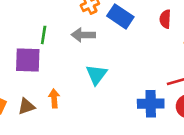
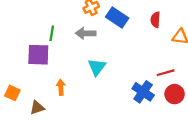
blue cross: (151, 104) -> (143, 92), turned 35
brown triangle: (26, 106) -> (37, 108), moved

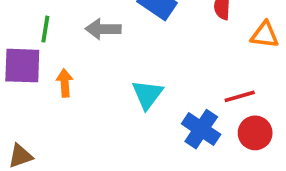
cyan triangle: (97, 67) -> (147, 94), moved
orange arrow: (61, 87) -> (65, 83), moved

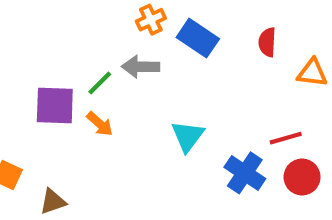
green line: (45, 29) -> (100, 83), moved, turned 36
orange arrow: (65, 83) -> (100, 124), turned 136

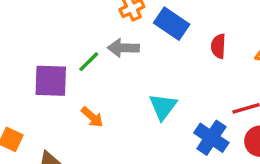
red semicircle: (267, 42) -> (218, 46), moved
orange arrow: (100, 124) -> (92, 117), moved

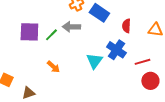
purple square: (51, 81) -> (29, 32), moved
blue cross: (211, 138) -> (116, 50), moved

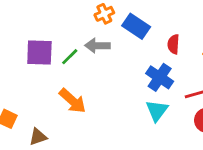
cyan triangle: (94, 61) -> (157, 111), moved
orange arrow: (53, 67) -> (73, 101), size x1.5

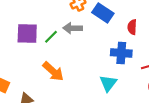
blue cross: (160, 77) -> (121, 53), turned -30
cyan triangle: (157, 111) -> (108, 83), moved

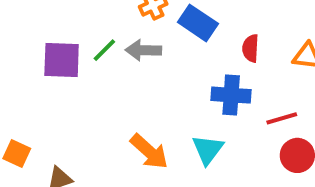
green line: (51, 37) -> (104, 50), moved
orange arrow: (53, 71) -> (149, 152), moved

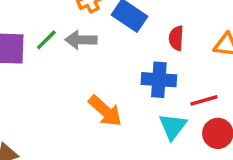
cyan triangle: (208, 150) -> (173, 126), moved
orange arrow: (149, 152) -> (105, 111), moved

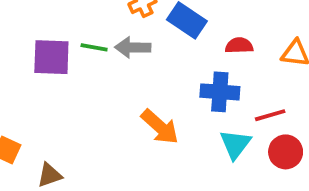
red semicircle: (176, 38) -> (239, 45), turned 85
green line: (46, 40) -> (94, 47), turned 55

